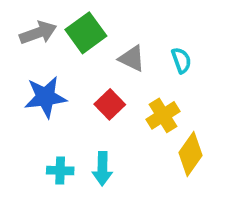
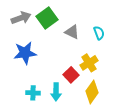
red square: (110, 104) -> (71, 75), moved
yellow diamond: (191, 154) -> (92, 92), moved

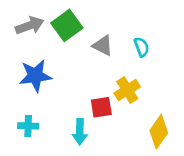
red square: (71, 75) -> (101, 107), turned 35
yellow diamond: (92, 92) -> (159, 132), moved
cyan cross: (33, 93) -> (28, 126), moved

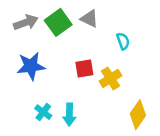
gray triangle: (103, 46) -> (89, 19), moved
red square: (101, 107) -> (84, 68), moved
cyan cross: (28, 126) -> (43, 112), moved, turned 35

